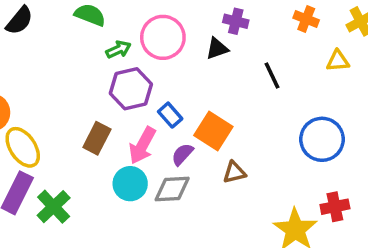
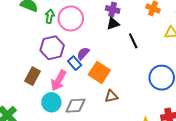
green arrow: (118, 49) -> (50, 16), moved, turned -56
black triangle: (217, 49) -> (113, 24), moved
purple semicircle: (182, 154) -> (83, 53), moved

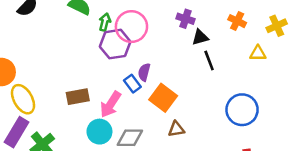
black triangle: (113, 24) -> (200, 37), moved
purple hexagon: (52, 48) -> (115, 44), moved
purple semicircle: (83, 53) -> (144, 72), turned -32
brown rectangle: (33, 76) -> (78, 97), turned 48

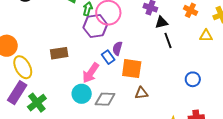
brown rectangle: (78, 97) -> (59, 53), moved
orange square: (163, 98) -> (132, 69), turned -30
blue circle: (242, 110) -> (193, 79), size x0.6

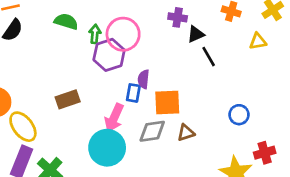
blue rectangle: (108, 57) -> (133, 93), turned 56
blue circle: (193, 79) -> (239, 115), moved
cyan circle: (82, 94) -> (107, 148), size x1.4
gray diamond: (105, 99) -> (152, 131), moved

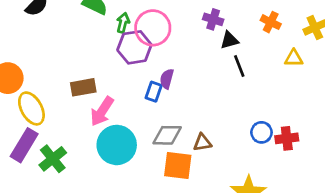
orange square: (167, 102) -> (178, 166), moved
pink arrow: (114, 118) -> (102, 111), moved
red cross: (265, 153) -> (287, 138), moved

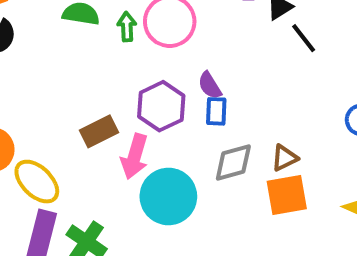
purple hexagon: (134, 47) -> (161, 106), moved
purple semicircle: (167, 79) -> (210, 85), turned -30
blue rectangle: (154, 92) -> (216, 111), moved
orange square: (178, 166) -> (287, 195), moved

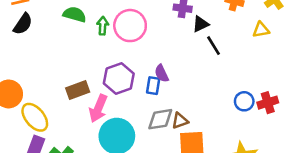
purple semicircle: (210, 85) -> (162, 73), moved
brown triangle: (285, 158) -> (180, 121), moved

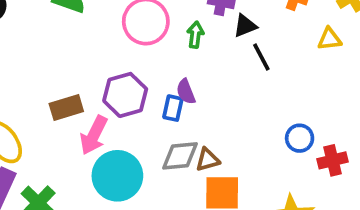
green arrow: (103, 26) -> (195, 35), moved
red cross: (268, 103) -> (333, 160), moved

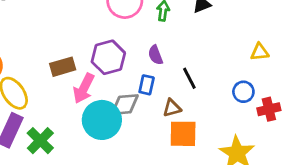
yellow triangle: (329, 39) -> (260, 52), moved
black line: (261, 57) -> (189, 78), moved
blue rectangle: (173, 108) -> (147, 85), moved
gray diamond: (180, 156) -> (125, 105), moved

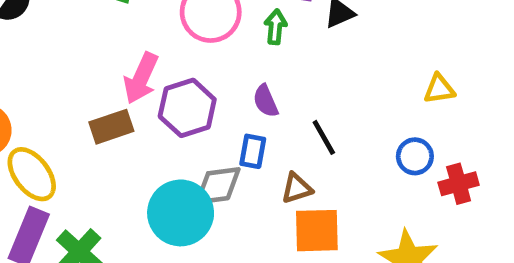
pink arrow: (84, 88) -> (141, 78), moved

